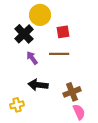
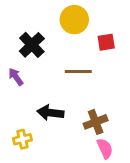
yellow circle: (40, 15) -> (74, 20), moved
red square: (63, 32) -> (106, 42), moved
purple arrow: (32, 58) -> (16, 77), moved

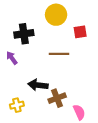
black cross: (32, 45) -> (24, 34), turned 36
brown cross: (96, 122) -> (57, 98), moved

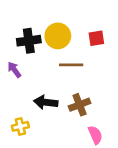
yellow circle: (56, 15) -> (58, 36), moved
brown cross: (57, 98) -> (80, 105), moved

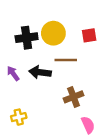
purple arrow: (14, 70) -> (13, 73), moved
black arrow: (46, 102) -> (40, 72), moved

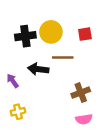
purple arrow: (13, 73) -> (13, 81), moved
brown cross: (74, 97) -> (81, 93), moved
pink semicircle: (88, 125) -> (84, 119), turned 105

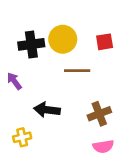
black arrow: (38, 69) -> (47, 110), moved
purple arrow: (13, 81) -> (14, 81), moved

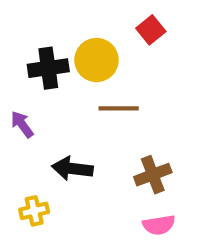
red square: (105, 42) -> (151, 30), moved, turned -30

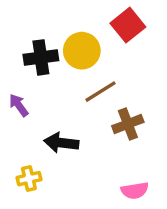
red square: (151, 30) -> (128, 25), size x1.4
brown line: (119, 108) -> (101, 92), turned -32
brown cross: (153, 175) -> (128, 124), moved

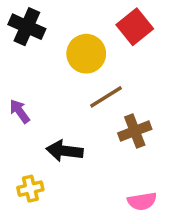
black cross: (41, 57) -> (27, 27), moved, turned 32

